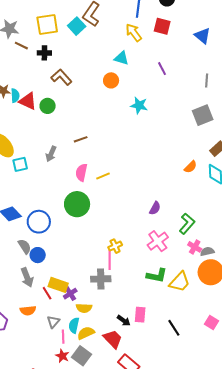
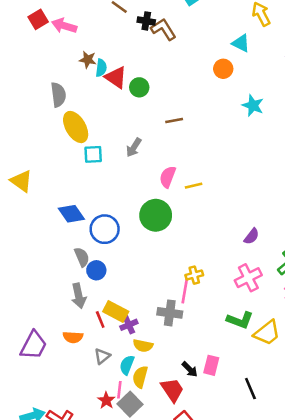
brown L-shape: (61, 77) -> (163, 29), moved
brown line: (81, 139) -> (174, 121), moved
yellow semicircle: (86, 333) -> (140, 377), turned -60
pink line: (63, 337) -> (119, 390), moved

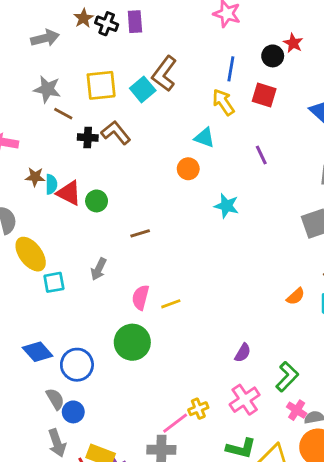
black cross: (146, 21) -> (88, 138), moved
yellow cross: (194, 275) -> (198, 409), moved
pink line: (185, 291) -> (175, 423), turned 50

